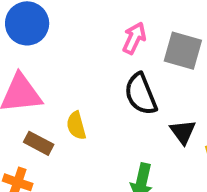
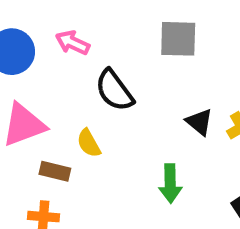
pink arrow: (134, 38) -> (73, 43), moved, turned -76
black semicircle: (141, 94) -> (114, 90), moved

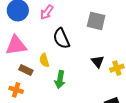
pink arrow: (73, 43) -> (47, 12), turned -91
green arrow: (170, 184) -> (60, 80), moved

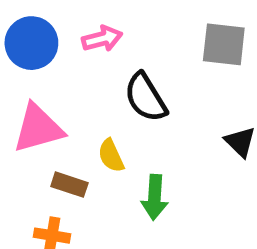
pink arrow: (47, 12) -> (102, 39), turned -133

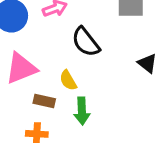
green arrow: (155, 197) -> (82, 111), moved

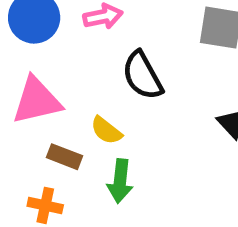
yellow semicircle: (68, 80) -> (106, 131), turned -30

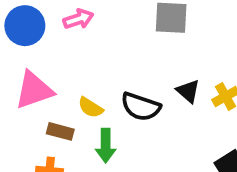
black semicircle: (142, 76) -> (141, 107), moved, turned -36

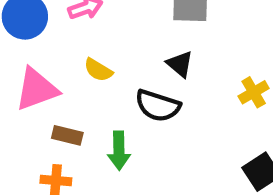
black triangle: (188, 91) -> (180, 64), moved
yellow semicircle: (91, 107) -> (98, 70), moved

